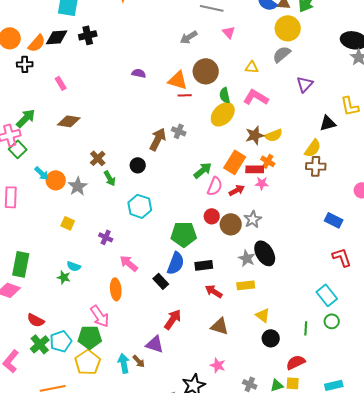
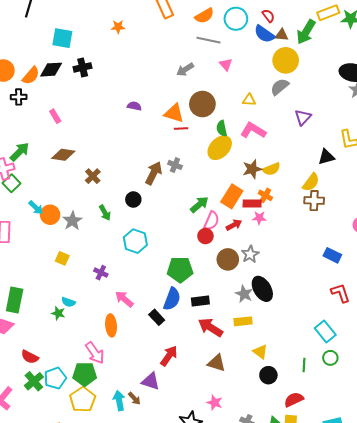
brown cross: (98, 158) -> (93, 176), moved
red circle: (212, 216) -> (205, 236), moved
red arrow: (214, 291) -> (211, 327), size x1.4

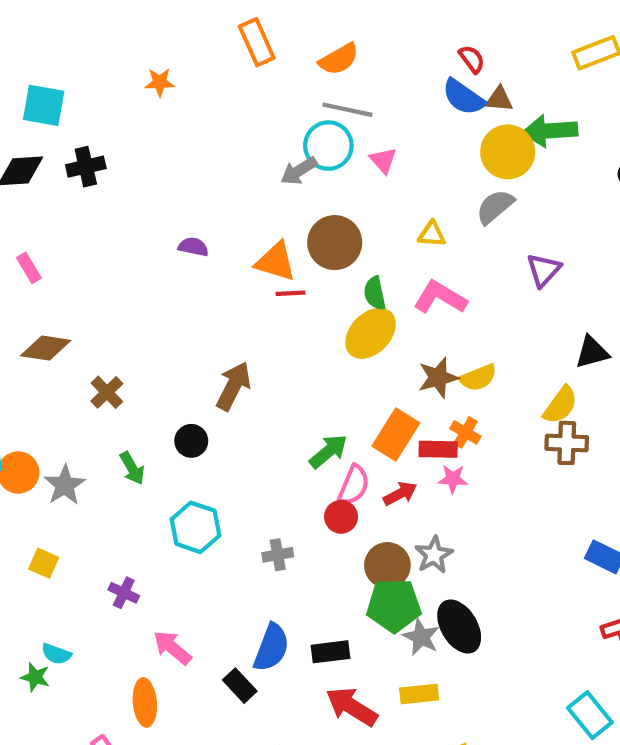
cyan circle: (236, 19) -> (328, 146), moved
green arrow: (306, 32) -> (550, 131), moved, turned 55
gray cross: (175, 165) -> (278, 555), moved, turned -32
green pentagon: (180, 270) -> (394, 605), moved

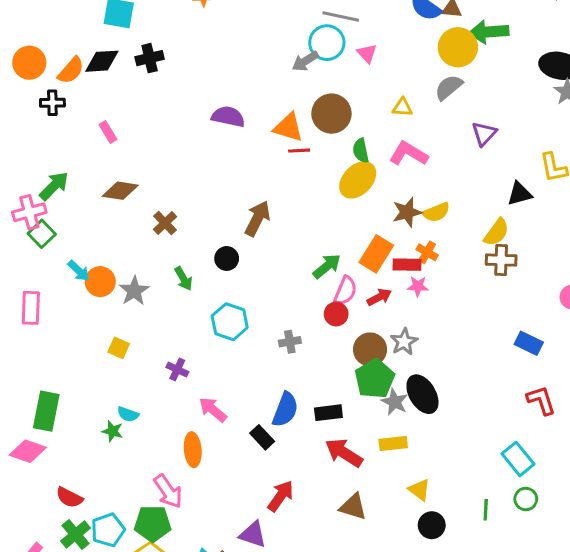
purple semicircle: (193, 247) -> (228, 117), size x1.5
green pentagon: (394, 605) -> (375, 379), turned -30

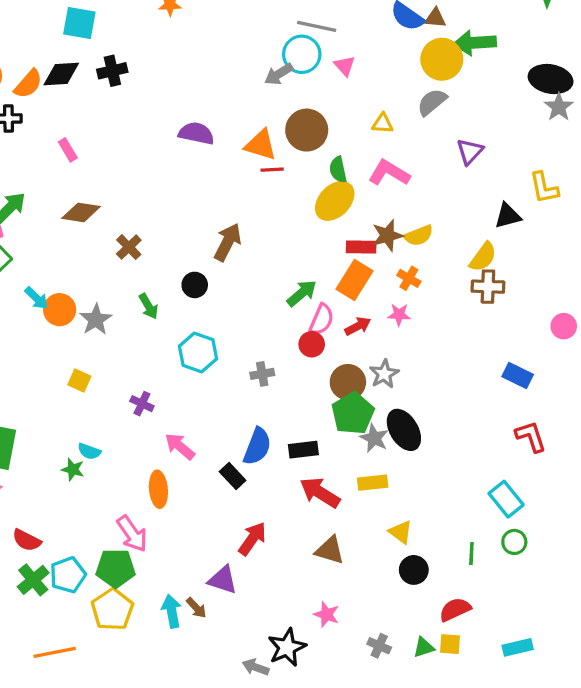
red rectangle: (407, 265) -> (361, 247), moved

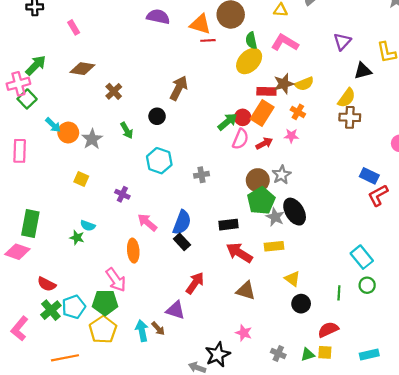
purple triangle: (470, 151) -> (342, 42), moved
red circle: (312, 344) -> (243, 117), moved
red L-shape: (531, 437) -> (378, 195), moved, turned -100
blue semicircle: (257, 446) -> (182, 222), moved

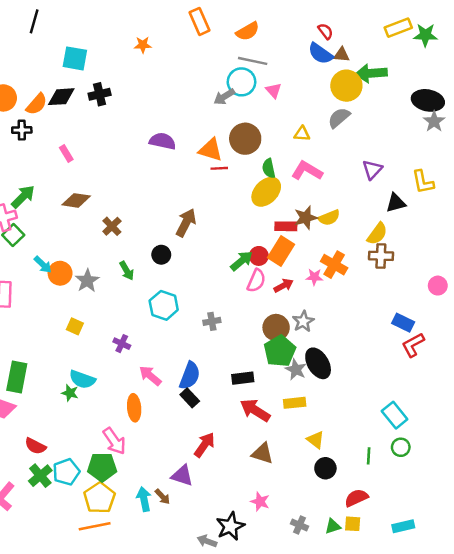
orange cross: (298, 112) -> (334, 265), moved, size x1.5
cyan semicircle: (88, 226) -> (82, 379), size x1.5
orange line: (65, 358) -> (95, 526), moved

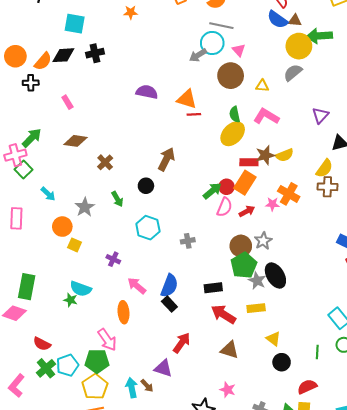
brown circle: (245, 139) -> (231, 76), moved
orange circle: (60, 273) -> (62, 227), moved

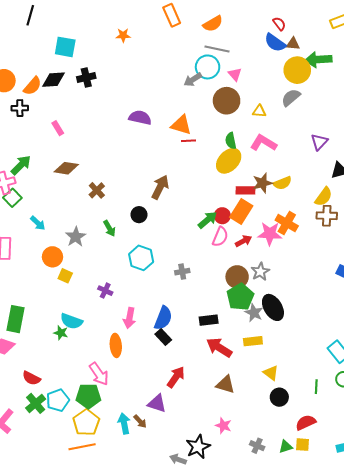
pink star: (272, 204) -> (270, 234), size x1.6
pink arrow: (137, 286) -> (129, 318), turned -120

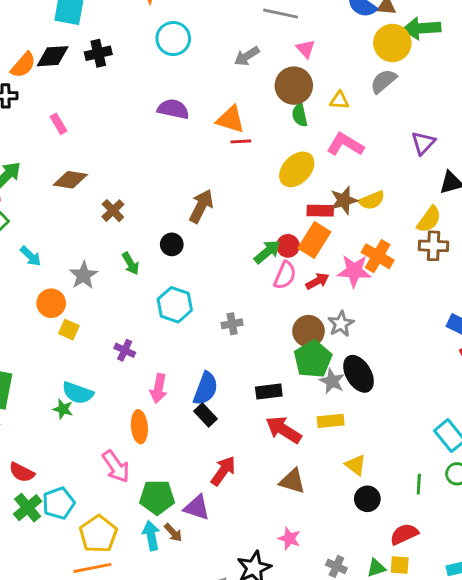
cyan circle: (208, 67) -> (173, 39), moved
green semicircle: (231, 141) -> (300, 115), moved
green pentagon: (88, 396) -> (157, 497), moved

